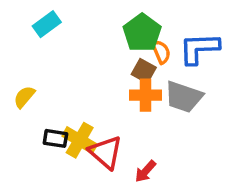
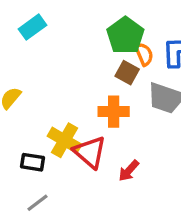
orange cross: (145, 95) -> (114, 112), moved
black rectangle: (55, 138) -> (32, 162), moved

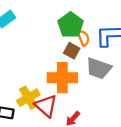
orange cross: (114, 112) -> (62, 78), size x1.4
yellow cross: (65, 140) -> (28, 98), turned 30

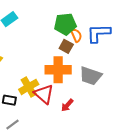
green pentagon: (71, 25) -> (65, 24), turned 30
gray trapezoid: (99, 68) -> (91, 76), moved

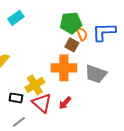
red triangle: (44, 94) -> (42, 103), moved
red arrow: (67, 105) -> (65, 103), moved

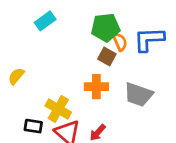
cyan rectangle: (16, 18) -> (45, 21), moved
orange cross: (64, 68) -> (96, 87), size x0.7
yellow cross: (35, 85) -> (58, 109), turned -30

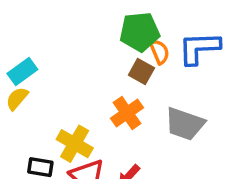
cyan rectangle: (45, 21) -> (22, 72), moved
orange cross: (96, 87) -> (127, 113), turned -35

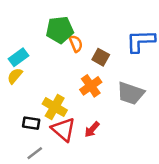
green pentagon: (140, 32) -> (60, 30), moved
orange semicircle: (159, 52) -> (76, 44), moved

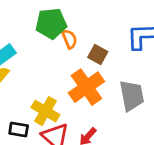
orange cross: (91, 86) -> (86, 87), size x1.4
gray trapezoid: (131, 93) -> (132, 96), turned -120

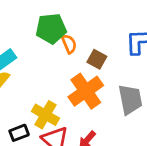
black rectangle: (19, 129) -> (19, 133), turned -30

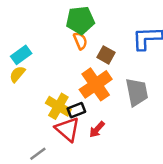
green pentagon: (51, 29) -> (80, 20), moved
black rectangle: (19, 133) -> (76, 110), moved

